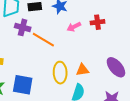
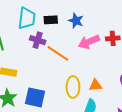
pink arrow: (74, 27) -> (89, 42), size x1.5

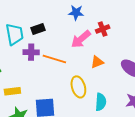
blue star: (76, 21) -> (76, 13), moved
orange triangle: (95, 85) -> (97, 62), moved

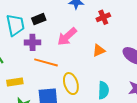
pink arrow: (81, 39) -> (67, 37), moved
orange line: (54, 59) -> (46, 62), moved
yellow ellipse: (78, 87) -> (71, 84), moved

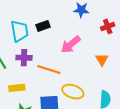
purple cross: (33, 42) -> (24, 58), moved
orange triangle: (99, 50) -> (102, 60), turned -40
yellow ellipse: (71, 84) -> (73, 92), turned -55

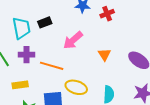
red cross: (108, 26) -> (107, 14), moved

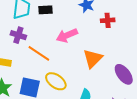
orange triangle: (104, 55) -> (93, 59), size x1.5

